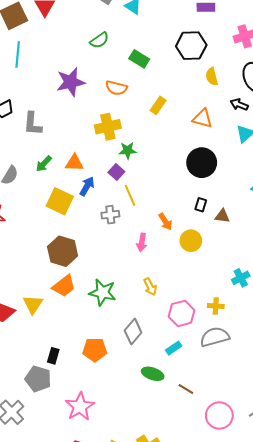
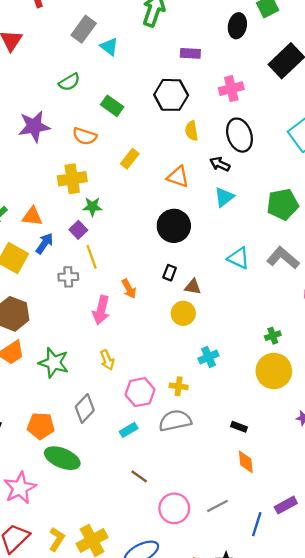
yellow circle: (191, 241) -> (183, 313), moved
pink arrow: (142, 242) -> (101, 310), size x1.4
green ellipse: (153, 374) -> (62, 458), moved, size x1.4

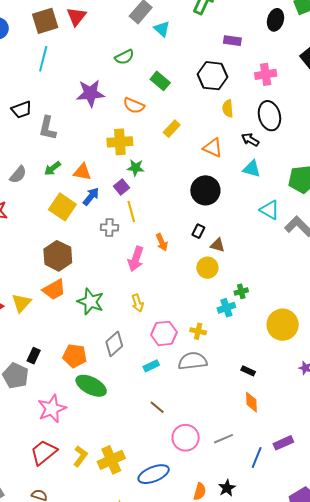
cyan triangle: (224, 197) -> (252, 169), turned 48
cyan triangle: (239, 258) -> (270, 210), moved
green cross: (273, 336) -> (241, 291), moved

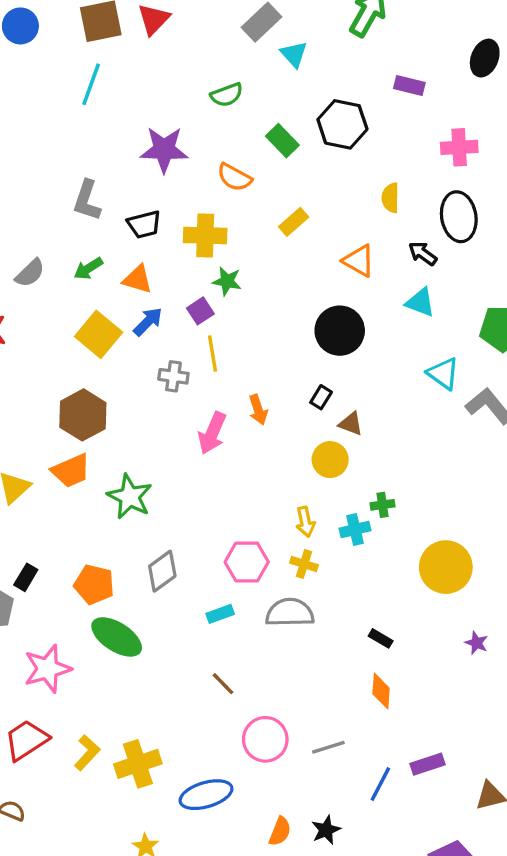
black hexagon: (212, 76) -> (342, 124), moved
black trapezoid: (21, 110) -> (144, 224), moved
yellow arrow: (137, 303) -> (305, 522), moved

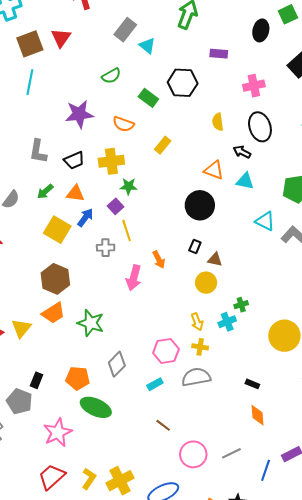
orange triangle: (359, 261) -> (214, 170), moved

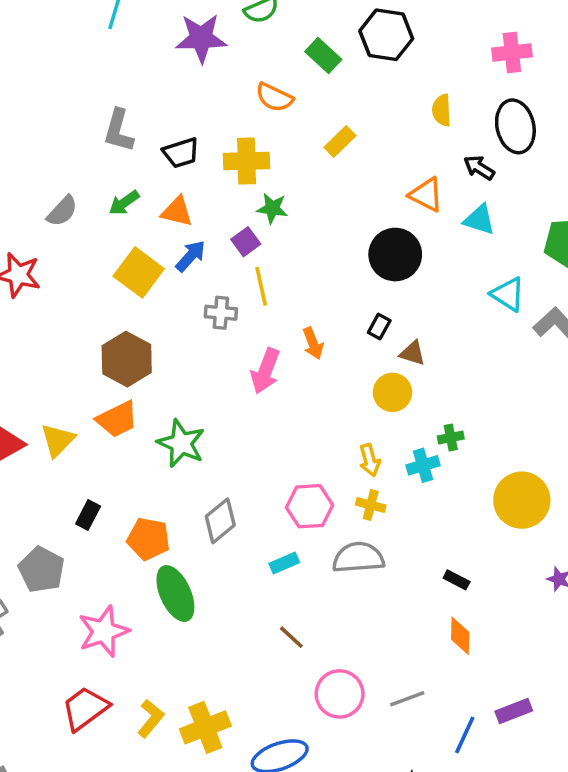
purple star: (79, 114) -> (201, 38), moved
black rectangle: (36, 380) -> (88, 515), moved
green ellipse: (96, 407) -> (175, 594), turned 36

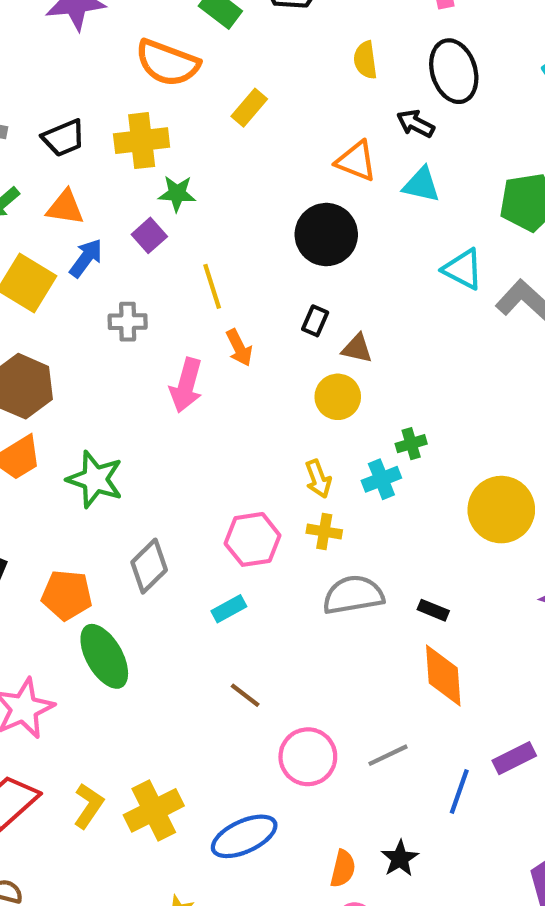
orange semicircle: (274, 97) -> (167, 63), size x1.4
yellow line: (261, 286) -> (212, 286), moved
gray semicircle: (358, 558) -> (353, 595), moved
orange diamond: (460, 636) -> (443, 676), size x1.4

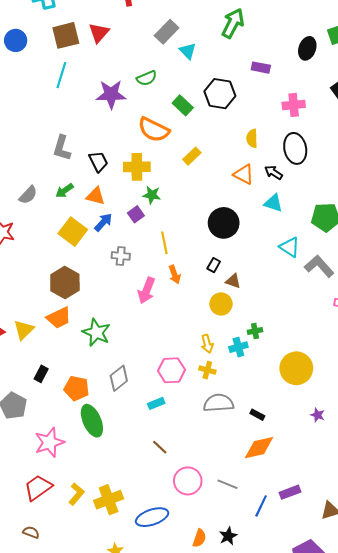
black trapezoid: (64, 138) -> (98, 162), turned -100
orange triangle: (356, 161) -> (244, 174), moved
orange diamond: (443, 676) -> (259, 448), turned 76
gray line: (388, 755) -> (228, 484), turned 42

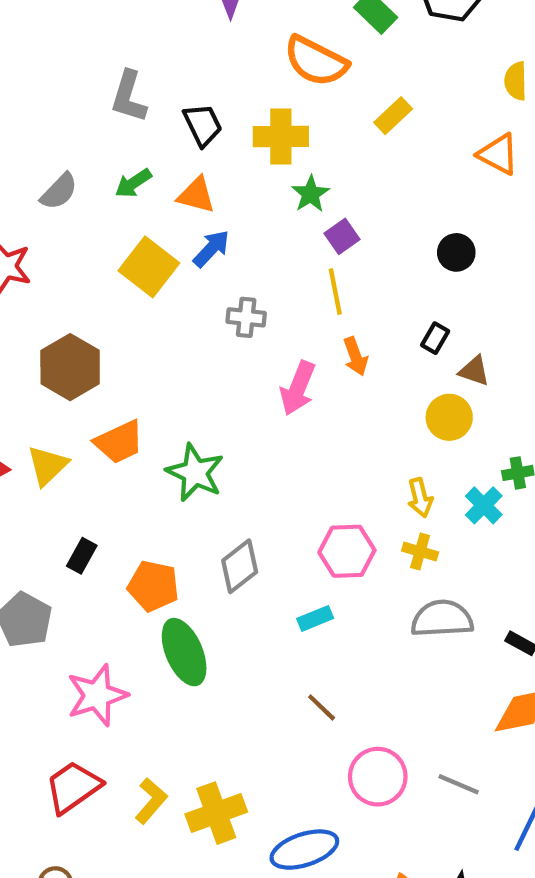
green star: (152, 195) -> (311, 194), turned 30
purple square: (136, 214) -> (342, 236), moved
black circle: (224, 223) -> (456, 252), size x0.6
brown hexagon: (65, 283) -> (70, 367), moved
cyan cross: (238, 347) -> (484, 505), turned -30

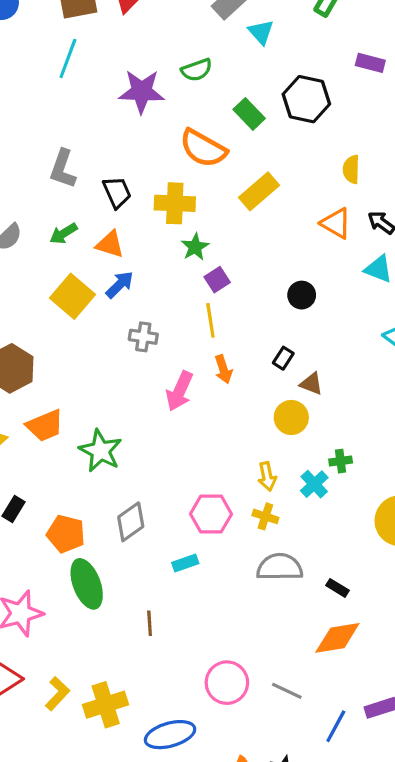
yellow rectangle: (393, 116) -> (259, 191), size x1.4
brown line: (322, 707) -> (150, 623), moved, turned 40

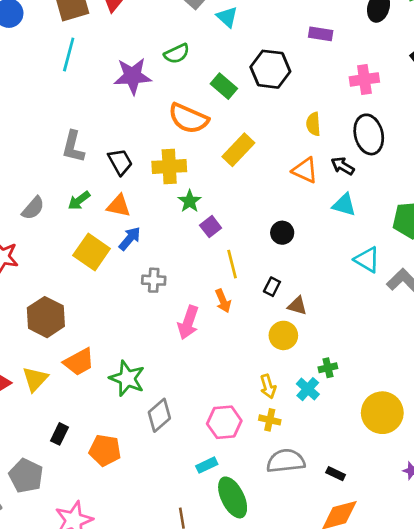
yellow line: (210, 320) -> (232, 264), moved
gray diamond: (131, 522) -> (159, 415), moved
green ellipse: (87, 584) -> (233, 497), moved

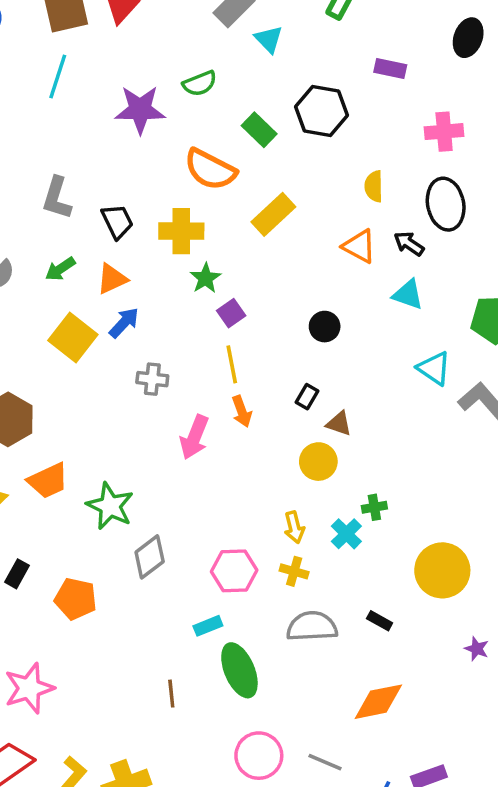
orange triangle: (119, 206) -> (112, 279), turned -40
yellow line: (232, 264) -> (232, 364), moved
black rectangle: (336, 474) -> (380, 621), moved

